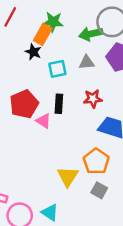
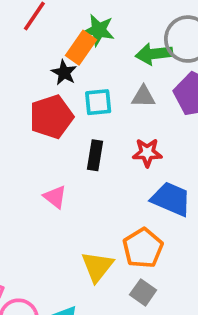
red pentagon: (24, 104) -> (51, 117), moved
pink triangle: (43, 121) -> (55, 197), moved

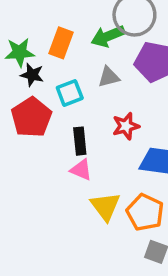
green star: (99, 30) -> (20, 52), moved
orange rectangle: (81, 48) -> (61, 43), moved
pink triangle: (55, 197) -> (81, 170), moved
yellow triangle: (97, 267) -> (105, 206), moved

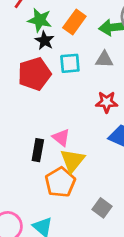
black rectangle: (80, 141) -> (38, 150), moved
pink triangle: (81, 170) -> (61, 137), moved
orange pentagon: (145, 212) -> (60, 182), moved

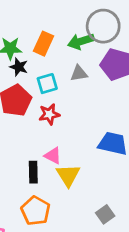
red star: (107, 102) -> (49, 114), moved
orange pentagon: (60, 182) -> (36, 211), moved
gray square: (102, 208) -> (105, 214), turned 30

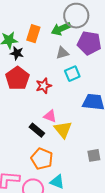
cyan square: (47, 84) -> (72, 74), moved
black rectangle: (33, 172) -> (37, 130), turned -42
gray square: (105, 214) -> (94, 155), turned 32

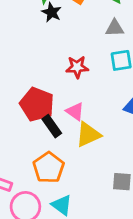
red pentagon: (17, 78) -> (37, 104), moved, turned -30
yellow triangle: (63, 129) -> (88, 135), turned 30

